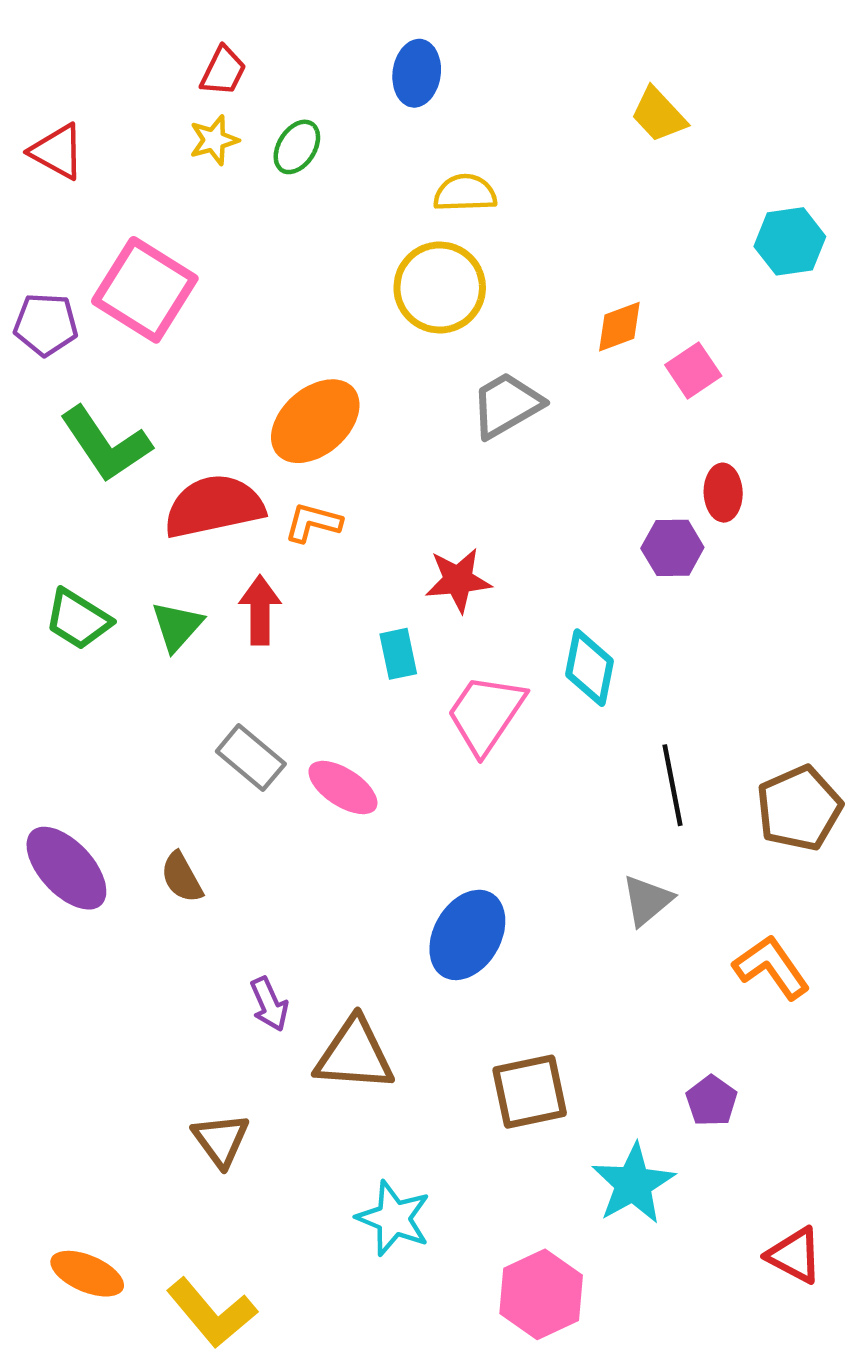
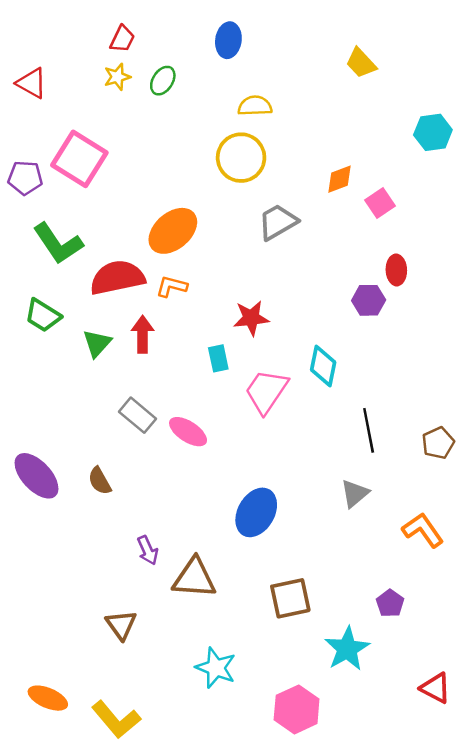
green trapezoid: (78, 619) -> (43, 315), moved
brown pentagon: (799, 808) -> (438, 443), size x0.7

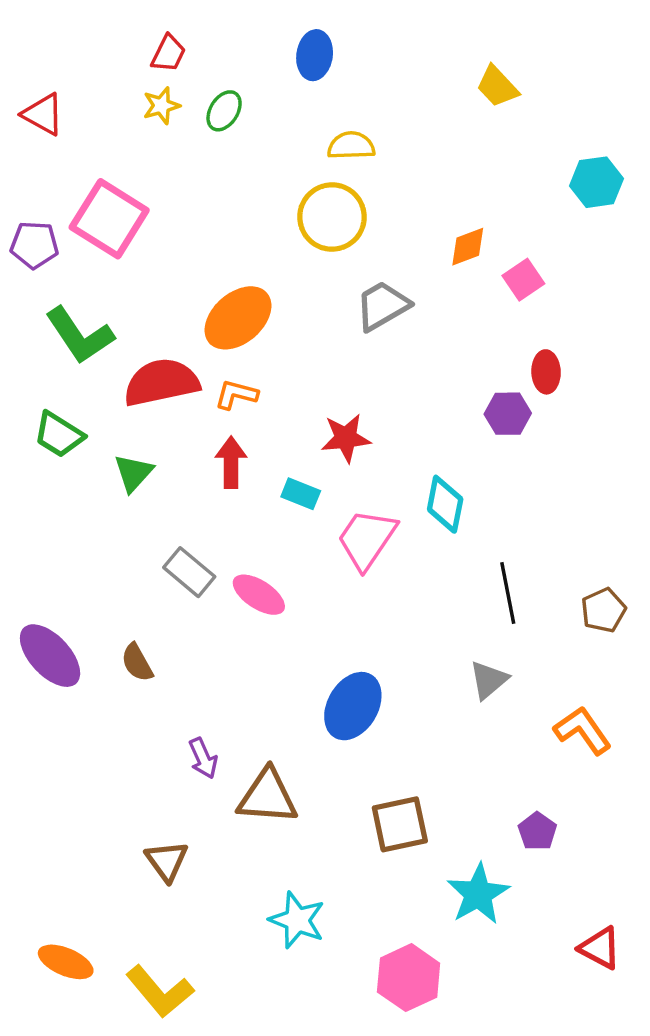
red arrow: (143, 334) -> (231, 462), moved
cyan rectangle: (218, 358) -> (301, 494), turned -56

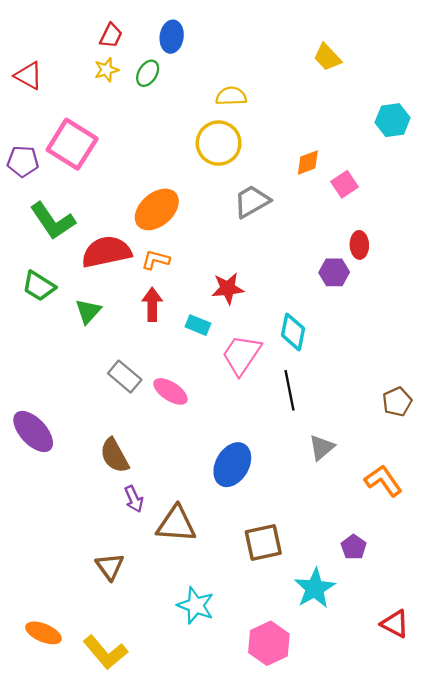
blue ellipse: (315, 55) -> (172, 37), moved
black line: (508, 593) -> (290, 390), moved
brown semicircle: (137, 663) -> (114, 456), moved, size x1.4

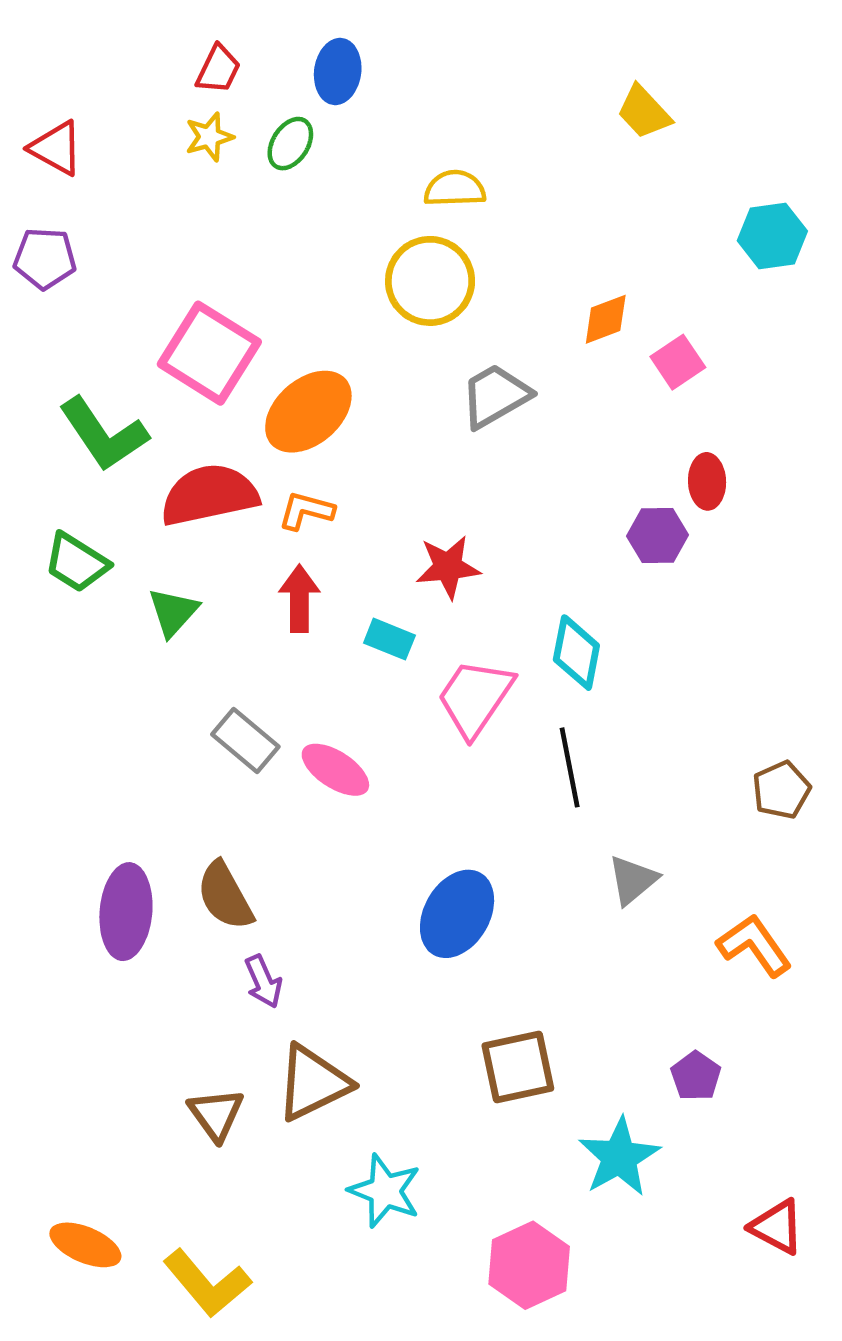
pink square: (72, 144) -> (209, 353), moved
purple pentagon: (23, 161) -> (45, 258), moved
purple ellipse: (33, 431) -> (126, 912), moved, turned 48
brown triangle: (176, 524) -> (313, 1083), moved, turned -30

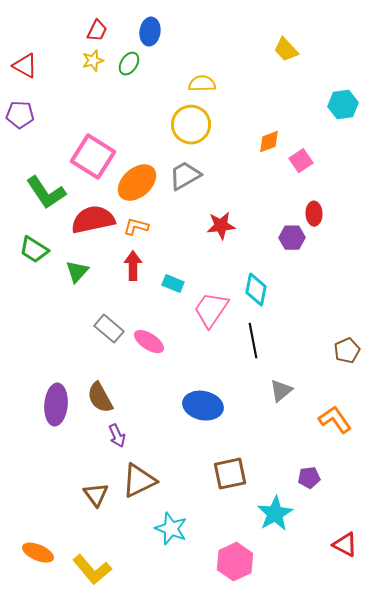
gray trapezoid: (495, 396) -> (185, 176), moved
red star: (448, 567) -> (221, 226), moved
blue ellipse: (457, 914) -> (203, 406), turned 72
purple pentagon: (696, 1076) -> (309, 478), turned 30

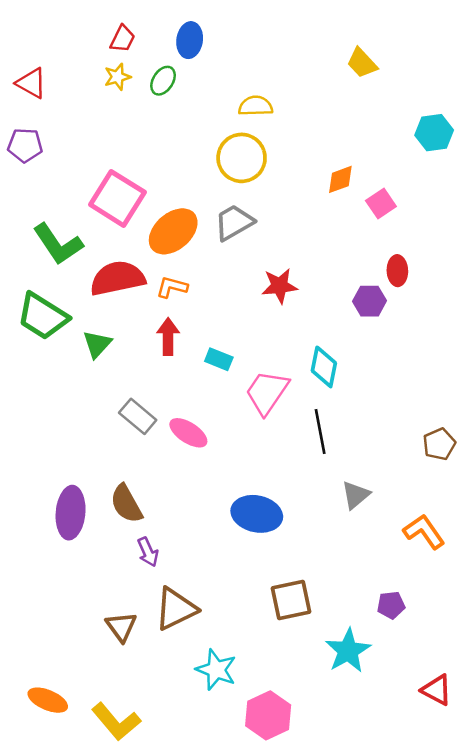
green trapezoid: (34, 250) -> (43, 316), size x1.4
pink hexagon: (235, 562) -> (268, 715), moved

